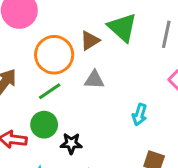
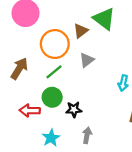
gray triangle: (94, 80) -> (87, 60), turned -35

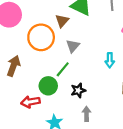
green line: (54, 72) -> (63, 69), moved
black star: (74, 109) -> (78, 90), moved

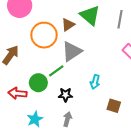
gray triangle: (73, 46) -> (72, 51), size x1.5
cyan arrow: (110, 60) -> (95, 82), moved

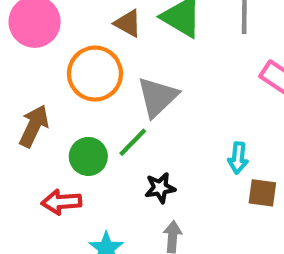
brown triangle: (68, 25) -> (128, 23), moved, turned -48
cyan arrow: (95, 82) -> (238, 158), moved
green circle: (38, 83) -> (88, 156), moved

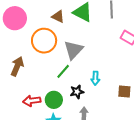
green circle: (88, 156) -> (54, 100), moved
cyan arrow: (238, 158) -> (95, 78), moved

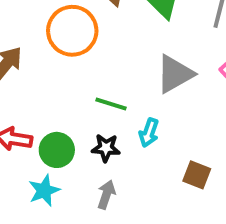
gray triangle: (73, 50) -> (175, 74), moved
green line: (63, 71) -> (111, 104), moved, turned 49

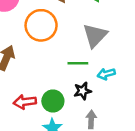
gray triangle: (175, 74) -> (95, 35), moved
cyan arrow: (149, 133) -> (106, 74), turned 72

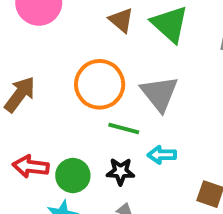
orange circle: (41, 25) -> (100, 84), moved
gray triangle: (95, 35) -> (159, 94), turned -36

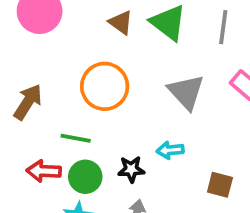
gray triangle: (159, 94) -> (186, 92), moved
green line: (124, 129) -> (76, 138), moved

